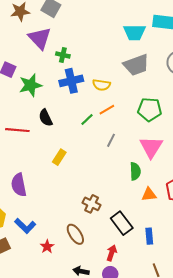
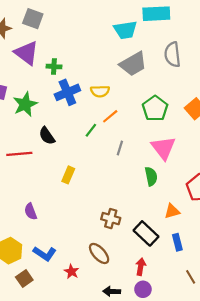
green pentagon: (150, 109) -> (155, 108), turned -30
purple semicircle: (19, 185) -> (31, 211), size x0.7
orange triangle: (149, 195) -> (172, 211), moved

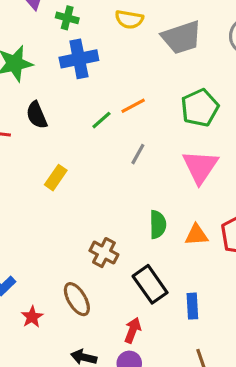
yellow semicircle: (100, 91) -> (129, 19), moved
green semicircle: (151, 176) -> (158, 225), moved
orange triangle: (172, 211) -> (196, 235), moved

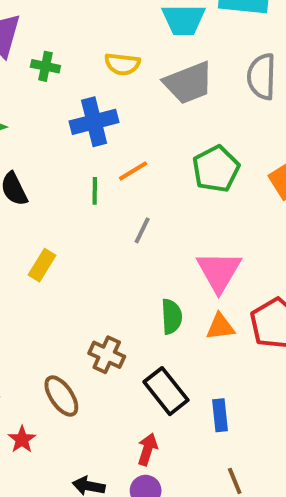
blue cross: (79, 59) -> (94, 122), moved
green line: (101, 120) -> (95, 191), turned -45
pink triangle: (200, 167) -> (219, 271), moved
brown ellipse: (77, 299) -> (61, 396), moved

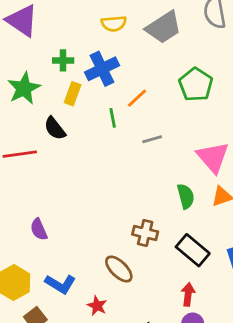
green cross: (45, 66) -> (63, 60), moved
gray line: (142, 230) -> (152, 139), turned 60
yellow rectangle: (42, 265) -> (73, 94), moved

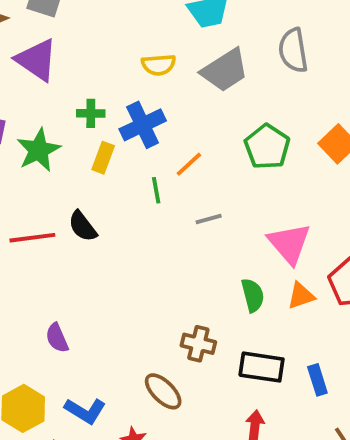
black semicircle: (55, 128) -> (83, 226), moved
black rectangle: (193, 250) -> (262, 367), turned -32

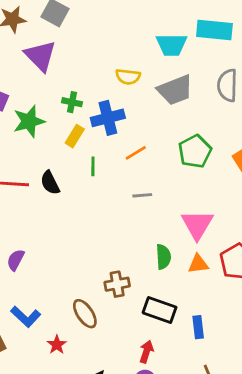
green line: (156, 190) -> (93, 166), moved
purple semicircle: (57, 338) -> (16, 260), turned 40
brown cross: (198, 344) -> (117, 284), turned -35

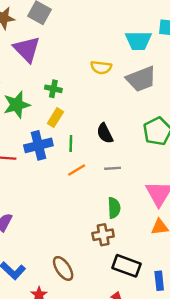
blue cross: (108, 118) -> (38, 145), moved
orange line: (136, 153) -> (77, 170), moved
black semicircle: (50, 183) -> (105, 133), moved
green semicircle: (163, 257) -> (114, 208), moved
brown cross: (117, 284) -> (103, 235), moved

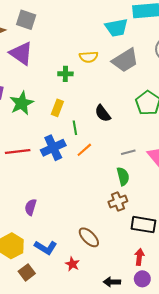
green cross: (53, 89) -> (65, 74), moved
blue cross: (38, 145) -> (53, 148), moved
gray line: (113, 168) -> (128, 152), moved

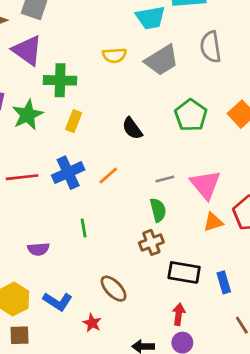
green cross: (65, 74) -> (60, 80), moved, size x1.6
green line: (75, 128) -> (84, 228), moved
purple semicircle: (31, 207) -> (38, 249), turned -112
brown square: (27, 272) -> (20, 335), moved, turned 35

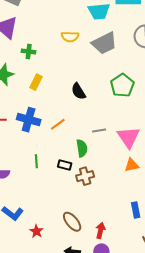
green cross: (60, 80) -> (29, 51), size x0.6
blue cross: (68, 173) -> (29, 120), turned 35
green semicircle: (158, 210) -> (82, 148), moved
black rectangle: (184, 272) -> (65, 165), moved, size x0.6
brown ellipse: (114, 289) -> (72, 222), moved

